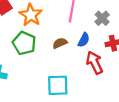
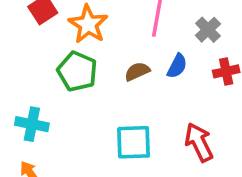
red arrow: (95, 63) -> (199, 142), moved

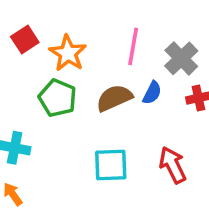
gray cross: (208, 30) -> (181, 58), size x1.4
brown semicircle: (137, 71) -> (114, 98), size x1.5

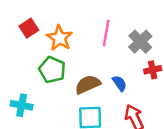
blue semicircle: (152, 93) -> (120, 83), moved, turned -63
brown semicircle: (114, 98) -> (88, 84), moved

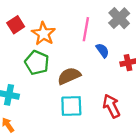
gray cross: (140, 42) -> (119, 18), moved
blue semicircle: (120, 83) -> (102, 50), moved

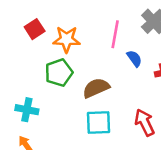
orange star: (44, 34) -> (67, 39), turned -30
green pentagon: (37, 63) -> (59, 73), turned 30

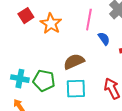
orange star: (67, 39) -> (51, 24), turned 30
green pentagon: (59, 73) -> (44, 81), moved, turned 30

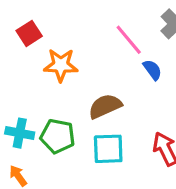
pink line: (89, 20) -> (129, 40), turned -50
orange star: (51, 24) -> (61, 65), moved, turned -30

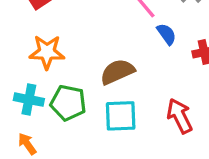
orange star: (61, 65) -> (47, 52), moved

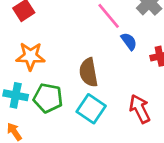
brown semicircle: (117, 72) -> (88, 72), turned -76
cyan square: (121, 116) -> (91, 109), turned 36

